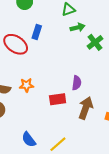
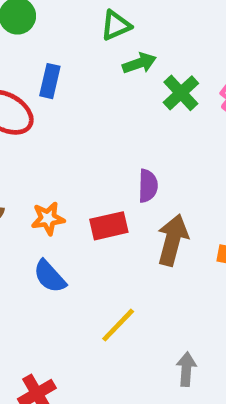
orange star: (26, 85) -> (48, 218), moved
blue semicircle: (29, 140) -> (50, 276), moved

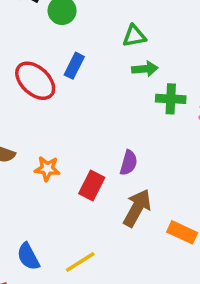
green cross: (181, 93) -> (171, 99), turned 32
red rectangle: (109, 226) -> (92, 185), turned -64
blue semicircle: (50, 276) -> (28, 257), moved

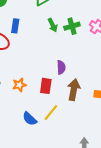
green arrow: (145, 69) -> (53, 25), moved, turned 88
blue semicircle: (28, 257) -> (30, 119), moved
yellow line: (80, 262) -> (51, 112), moved

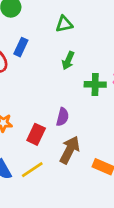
green arrow: (53, 25) -> (68, 61), turned 32
green cross: (72, 26) -> (95, 84), moved

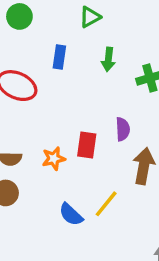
blue rectangle: (21, 47) -> (59, 57), moved
red rectangle: (36, 134) -> (87, 145), moved

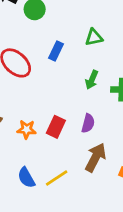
green triangle: (90, 17) -> (94, 37), moved
green arrow: (108, 59) -> (92, 80), moved

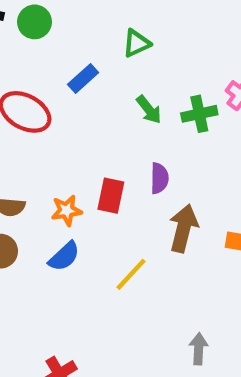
blue rectangle: (56, 51) -> (83, 78), turned 36
green arrow: (92, 80) -> (149, 110), turned -48
blue semicircle: (26, 178) -> (64, 256), moved, turned -90

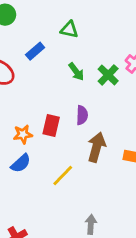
green triangle: (136, 43) -> (69, 30), turned 36
green cross: (199, 114) -> (108, 75), turned -35
gray arrow: (199, 349) -> (91, 224), moved

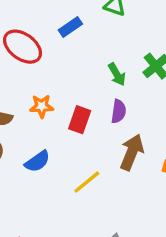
green arrow: (76, 72) -> (117, 74), moved
orange star: (23, 134) -> (42, 106), moved

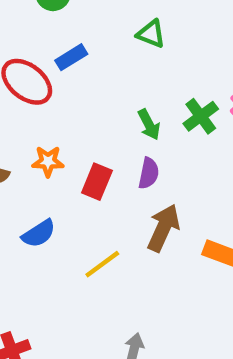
blue rectangle: (70, 27) -> (71, 57), moved

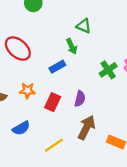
blue rectangle: (71, 57) -> (57, 67), moved
green arrow: (149, 125) -> (72, 46), moved

